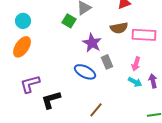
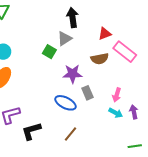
pink rectangle: (144, 35) -> (125, 52), moved, turned 35
purple star: (92, 43) -> (73, 74), turned -30
brown line: (96, 110) -> (71, 134), moved

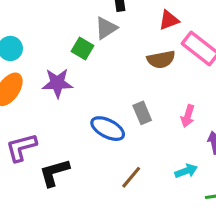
purple star: (73, 74) -> (57, 83), moved
cyan arrow: (116, 113) -> (186, 171), moved, turned -48
brown line: (71, 134) -> (131, 177), moved

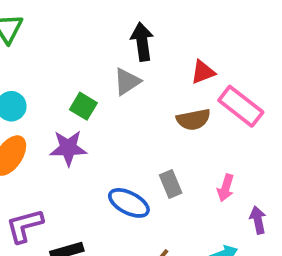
green square: (83, 48) -> (83, 106), moved

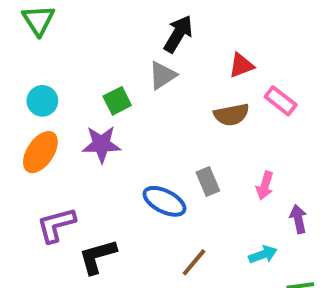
black arrow: (142, 42) -> (178, 34), turned 39
green square: (83, 106) -> (117, 101), turned 32
pink rectangle: (241, 106) -> (281, 101), size x0.7

